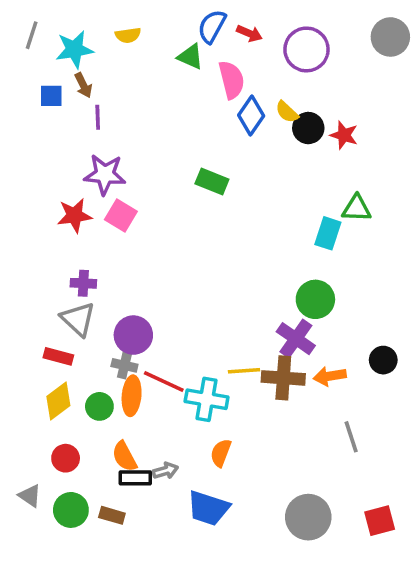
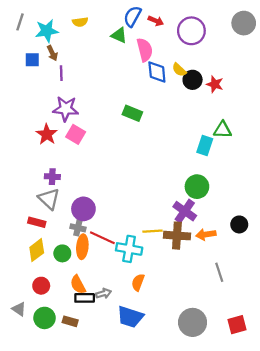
blue diamond: (251, 116) -> (157, 72), turned -40
red star: (74, 215) -> (47, 134), turned -30

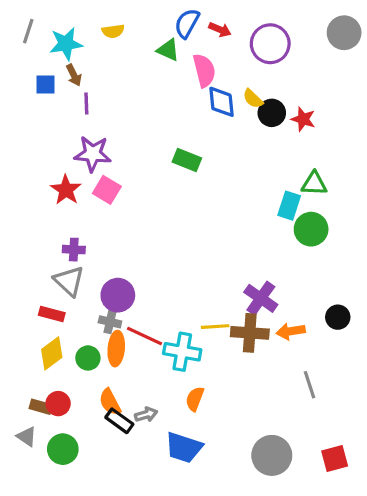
green circle: (197, 187) -> (311, 229), moved
black rectangle: (85, 298) -> (119, 421), turned 36
brown rectangle: (70, 321) -> (41, 407), moved

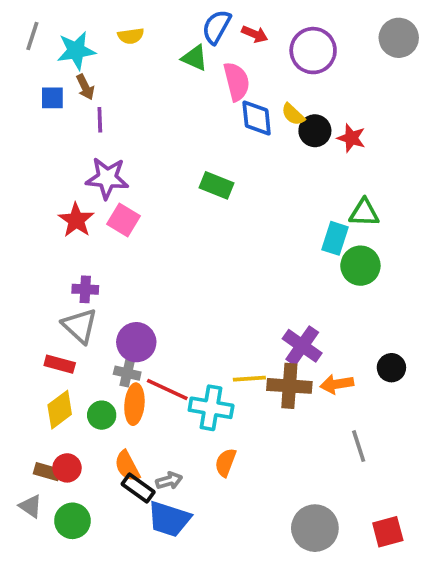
blue trapezoid: (184, 448) -> (169, 519), moved

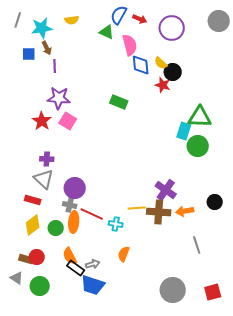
red star: (351, 138) -> (163, 85), moved
green triangle: (364, 213) -> (200, 117), size x1.4
cyan cross: (211, 408) -> (116, 224), size x0.6

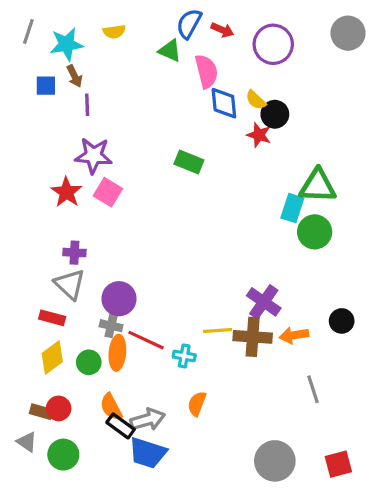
gray arrow: (93, 264) -> (148, 420), size x1.5

